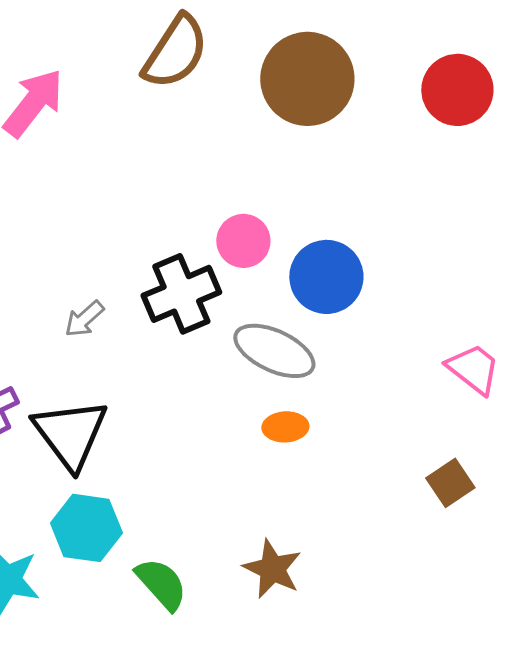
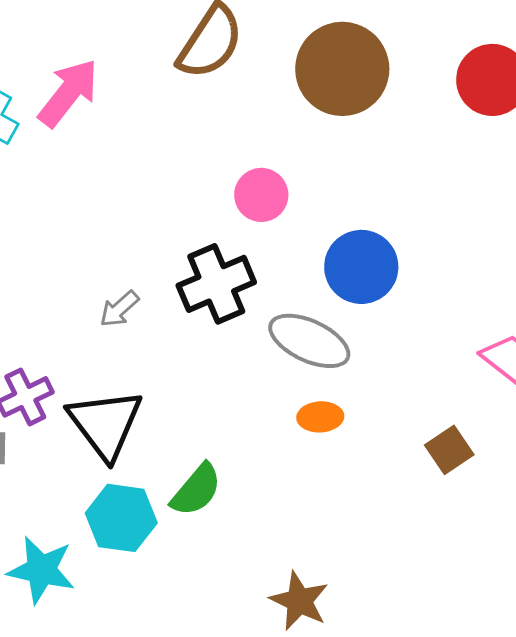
pink circle: (243, 241) -> (261, 195), moved
brown square: (450, 483) -> (449, 450), moved
brown star: (272, 569) -> (299, 601), moved
green semicircle: (161, 584) -> (196, 490), moved, turned 82

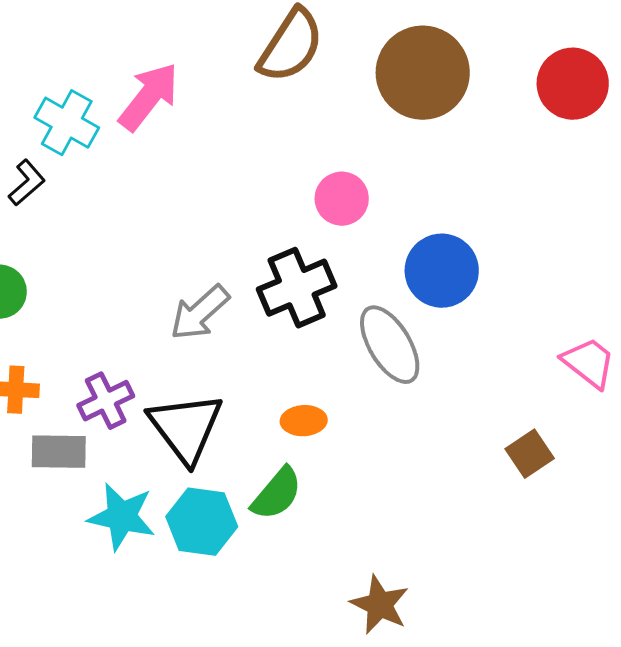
gray arrow: (119, 309) -> (200, 313), size x1.5
gray ellipse: (309, 341) -> (390, 345), turned 34
orange ellipse: (320, 417) -> (304, 421), moved
cyan star: (41, 570) -> (122, 517), moved

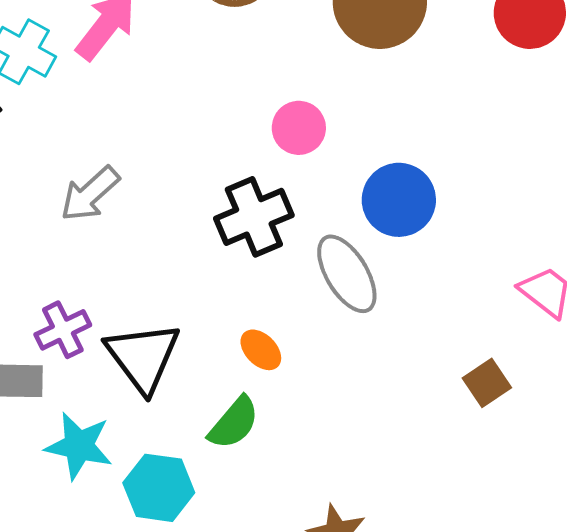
gray arrow: (200, 313) -> (90, 194), moved
orange ellipse: (304, 421) -> (261, 350), turned 48
cyan hexagon: (202, 522) -> (159, 488), moved

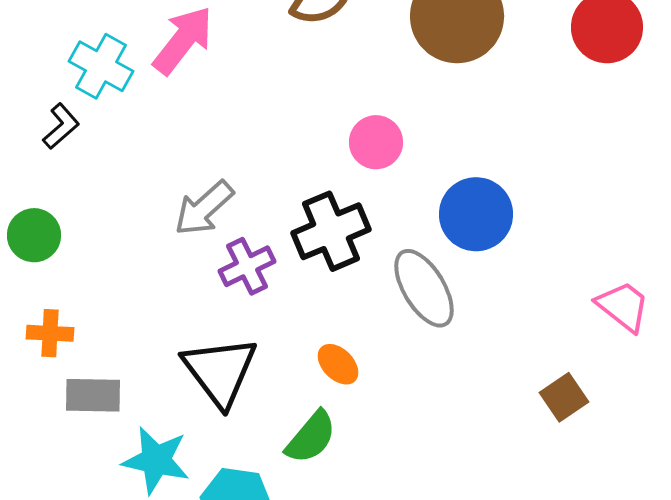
gray arrow: (90, 194) -> (204, 208), moved
purple cross: (63, 330) -> (247, 266), moved

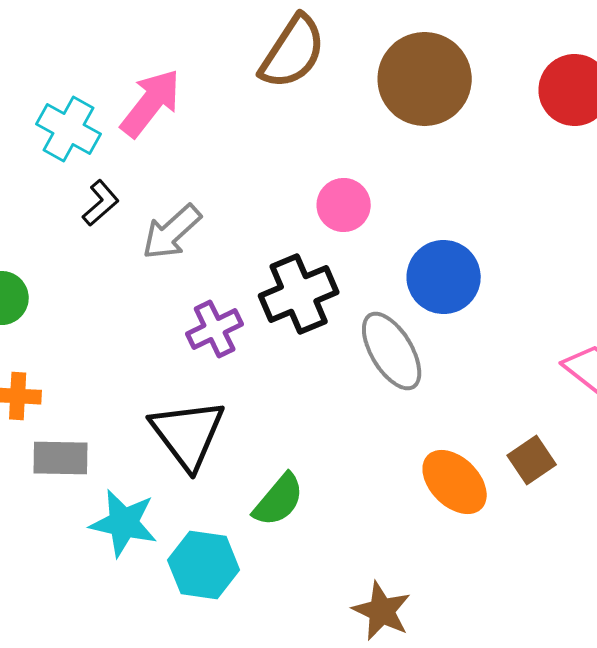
black L-shape: (61, 126) -> (101, 203), moved
gray arrow: (204, 208) -> (172, 232), moved
orange ellipse: (338, 364) -> (455, 482), moved, size x1.6

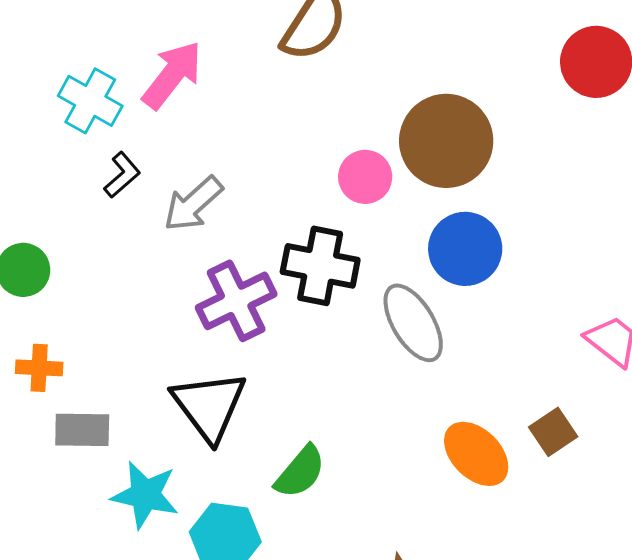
brown circle: (425, 79) -> (446, 141), moved
black cross: (299, 294) -> (320, 266), turned 34
purple cross: (215, 329) -> (236, 301), size x1.4

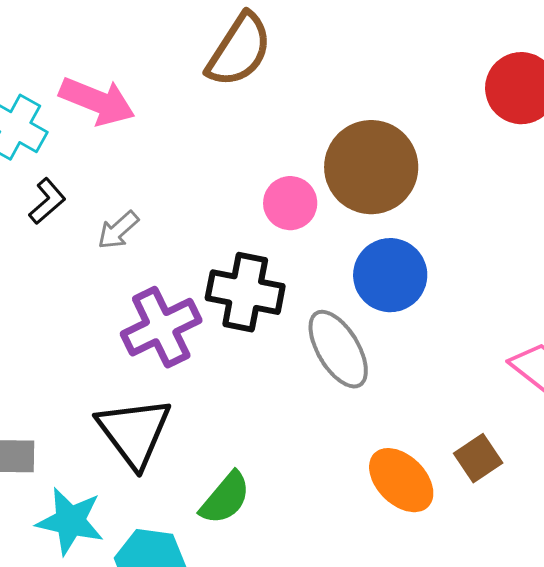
pink arrow: (172, 75) -> (97, 101), turned 74
gray arrow: (193, 204) -> (118, 230), size x0.7

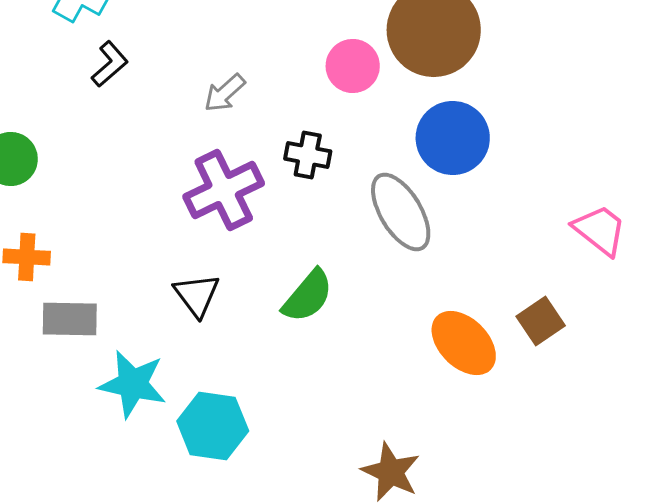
gray arrow: (118, 230) -> (225, 93), moved
black cross: (245, 292) -> (308, 155), size x0.6
black triangle: (134, 432) -> (197, 295), size x0.6
green semicircle: (225, 498) -> (308, 296), moved

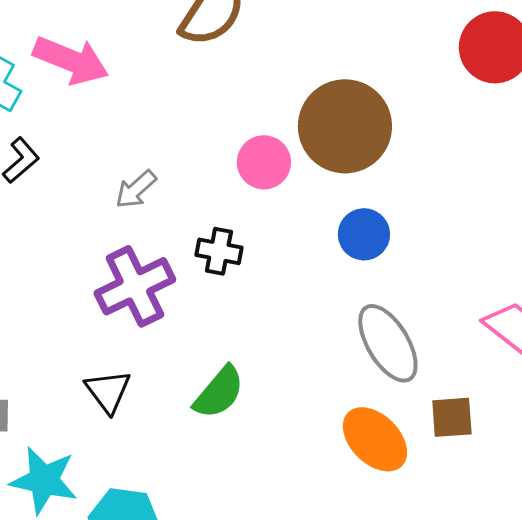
blue circle: (453, 138) -> (364, 234), size x0.7
gray ellipse: (401, 212) -> (388, 343), moved
brown square: (541, 321) -> (452, 417), turned 30

